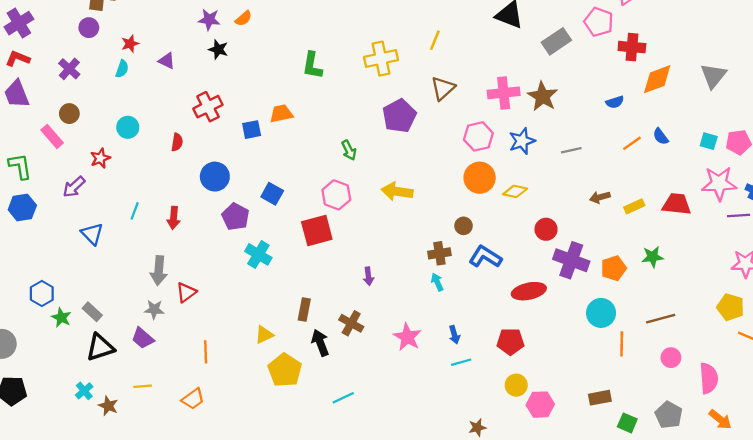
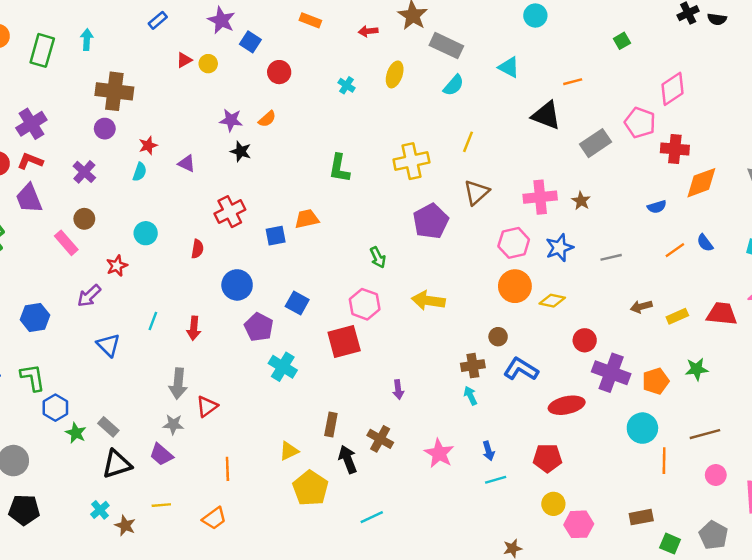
brown star: (543, 96) -> (581, 201), size x0.6
green L-shape: (20, 166) -> (33, 378), moved

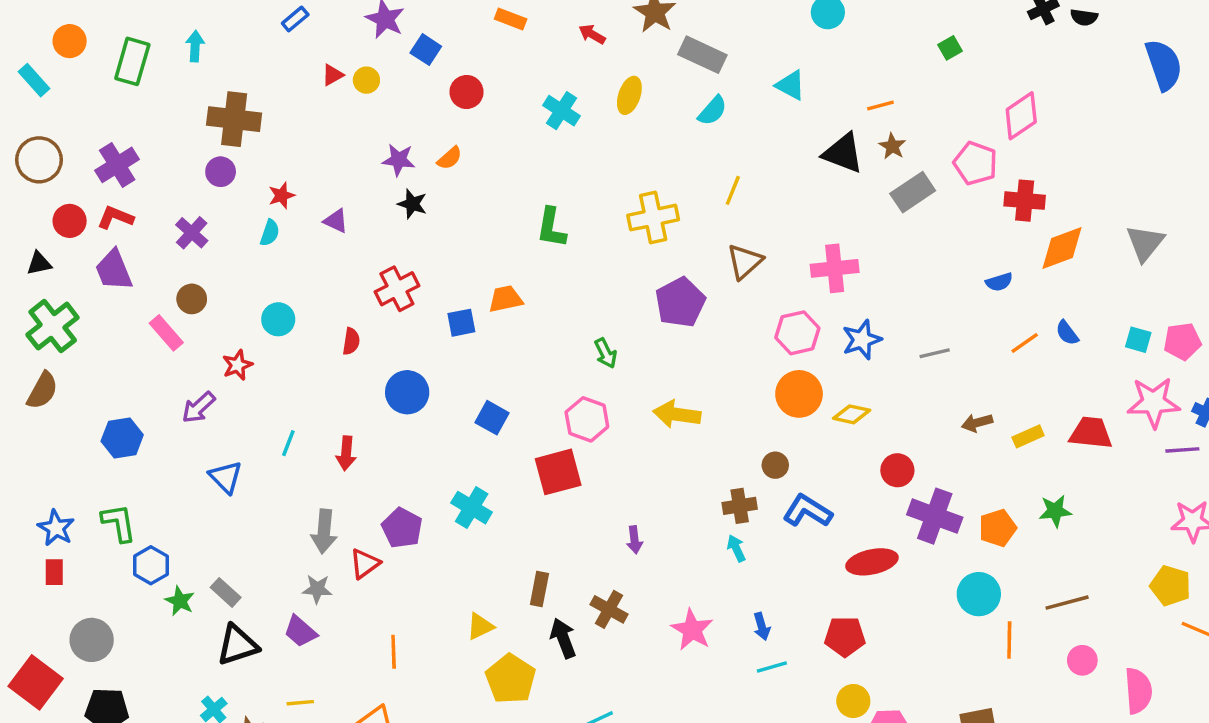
red arrow: (368, 31) -> (592, 34), turned 36
cyan cross: (347, 85) -> (562, 111), size x1.5
brown star: (581, 201) -> (892, 146), moved
purple pentagon: (259, 327) -> (402, 528), moved

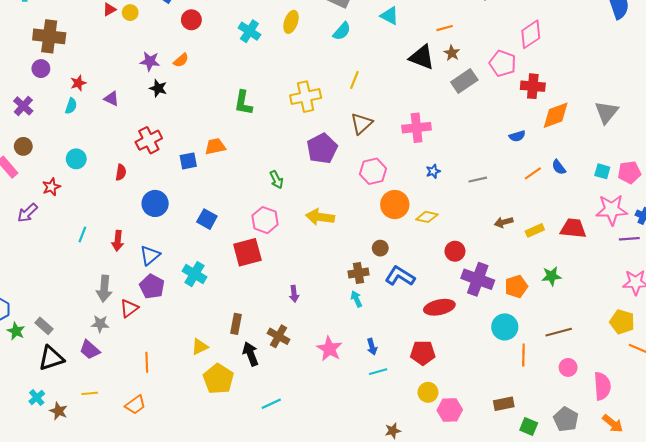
pink hexagon: (797, 333) -> (373, 171), moved
blue star: (862, 340) -> (433, 171), size x0.6
blue triangle: (226, 477) -> (150, 255), moved, turned 35

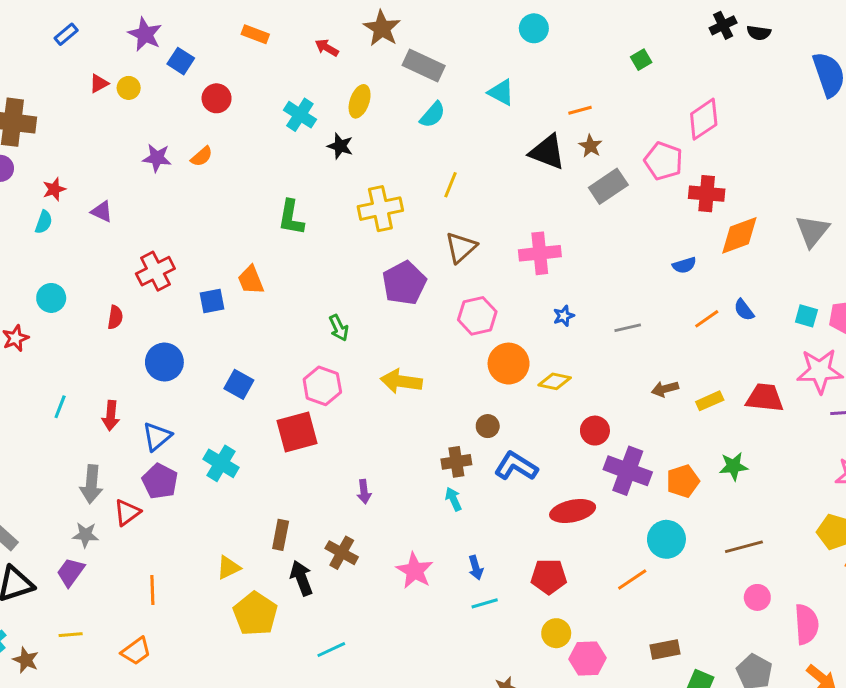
black star: (158, 88) -> (340, 146), moved
orange trapezoid: (215, 146) -> (251, 280), turned -100
purple trapezoid: (90, 350) -> (71, 572), turned 85
orange line: (523, 355) -> (632, 580), moved, turned 55

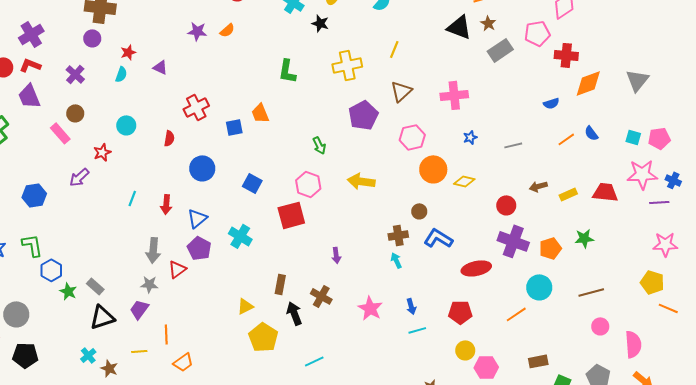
pink pentagon: (663, 161) -> (537, 33), turned -30
red circle: (595, 431) -> (506, 205), moved
orange line: (152, 590) -> (166, 334), moved

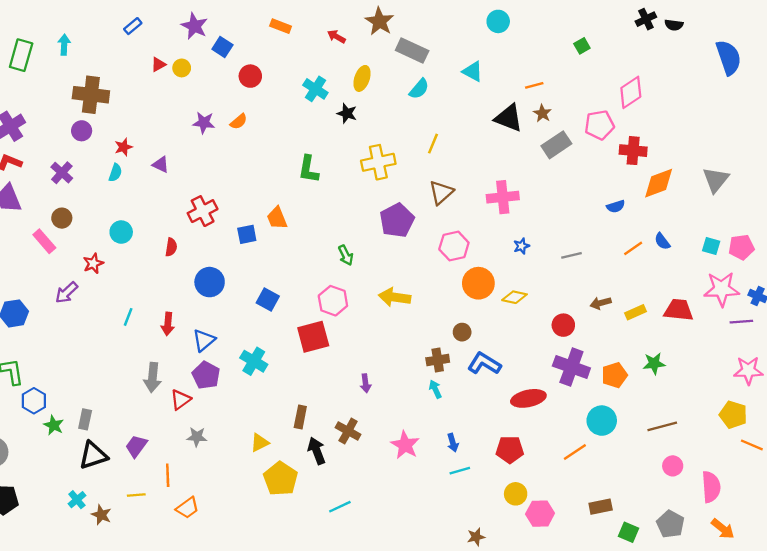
gray star: (149, 284) -> (197, 437), moved
gray rectangle: (95, 286) -> (85, 419), turned 60

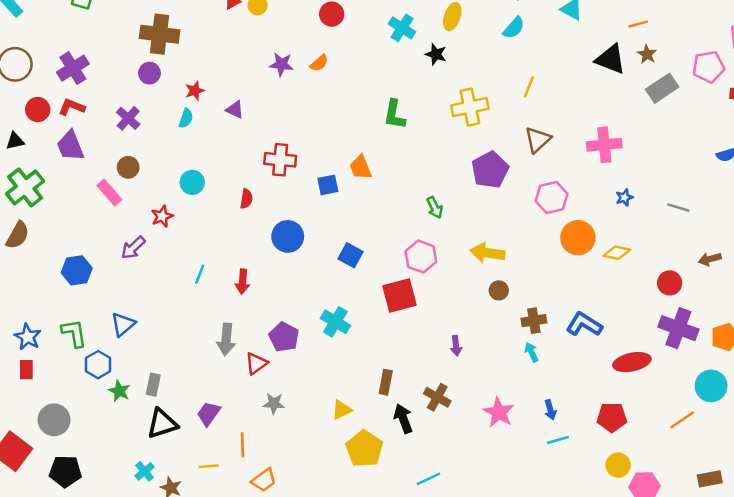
red cross: (203, 211) -> (280, 160), turned 32
gray line: (571, 255) -> (678, 208), turned 30
brown circle: (462, 332) -> (499, 290), moved
blue triangle: (204, 340) -> (123, 324), moved

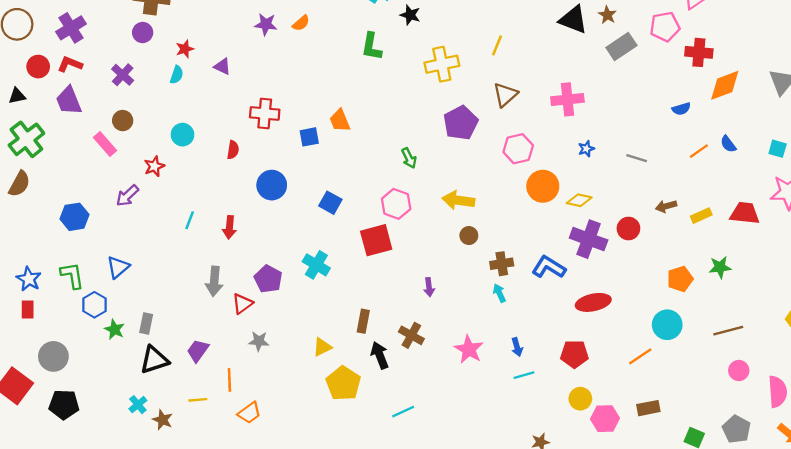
green L-shape: (394, 115) -> (371, 47), moved
purple cross: (678, 328) -> (589, 239), moved
brown rectangle: (710, 479) -> (648, 408), moved

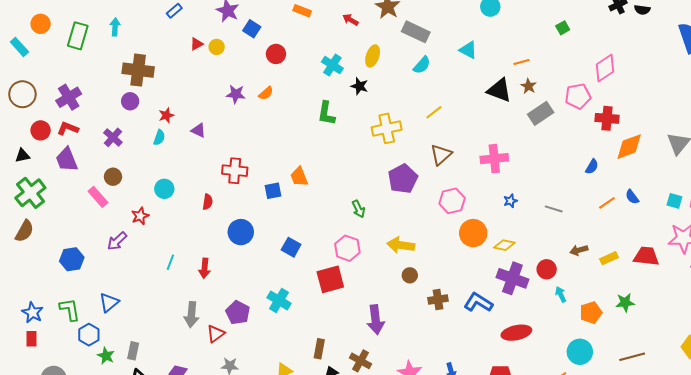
yellow line: (497, 45) -> (434, 112), turned 30
blue semicircle: (681, 109) -> (592, 167), turned -42
purple arrow: (429, 287) -> (376, 320), size x1.8
cyan arrow: (499, 293) -> (561, 294), moved

